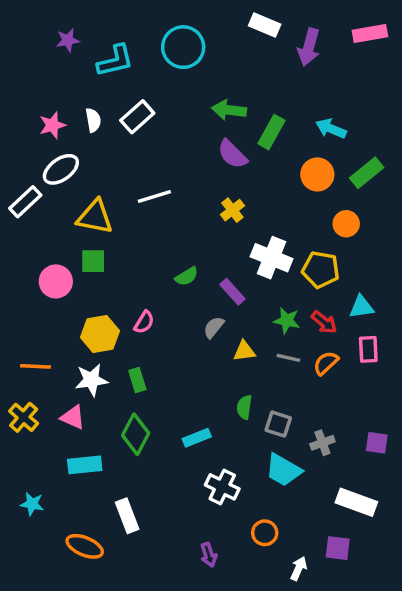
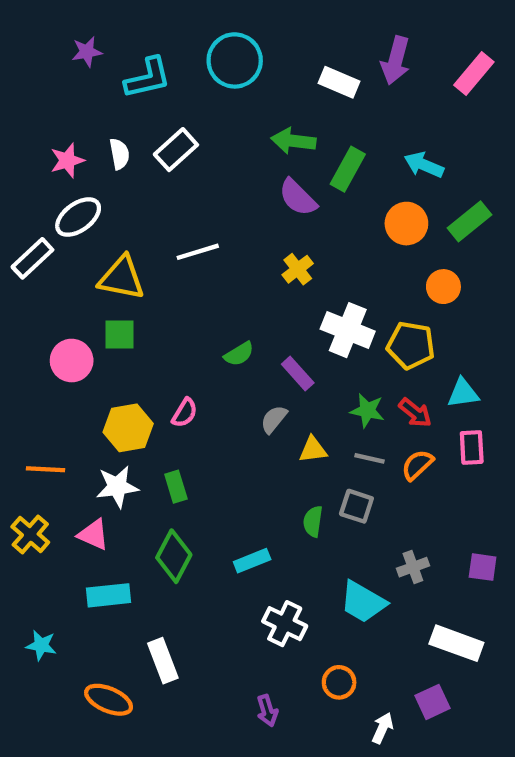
white rectangle: (265, 25) -> (339, 82), moved
pink rectangle: (370, 34) -> (474, 73), moved, turned -40
gray square: (278, 424) -> (356, 506), moved
purple square: (338, 548) -> (433, 702), turned -32

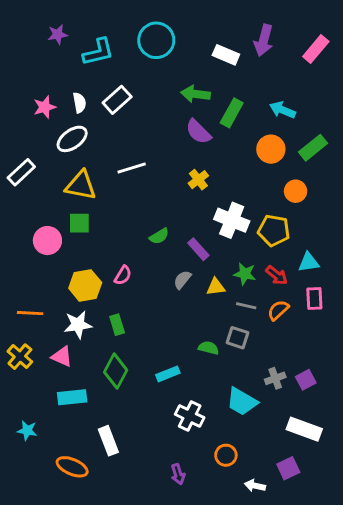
white ellipse: (78, 217) -> (72, 139), moved
yellow triangle: (313, 450) -> (216, 287), moved
green semicircle: (313, 521) -> (208, 348), turned 96
purple square: (483, 567) -> (306, 380), moved, turned -36
white arrow: (383, 728) -> (255, 486), turned -102

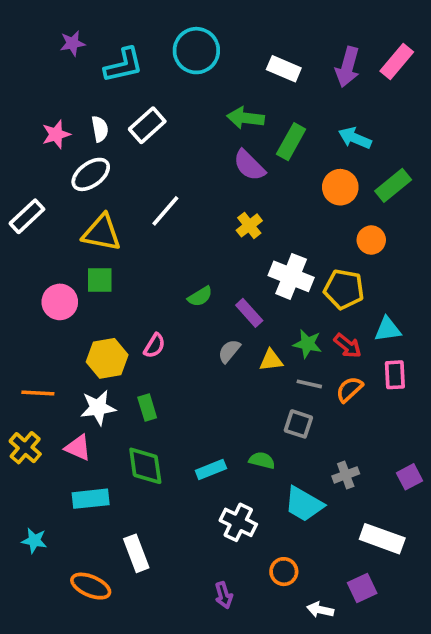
purple arrow: (264, 40) -> (348, 67), moved
white line: (132, 168) -> (165, 211), turned -32
green semicircle: (208, 348) -> (262, 460), moved
green diamond: (116, 371) -> (145, 466), turned -36
purple square: (306, 380) -> (409, 477), moved

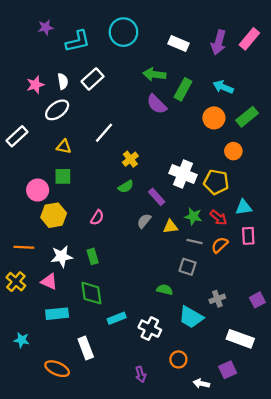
yellow cross: (249, 225) -> (130, 159), moved
yellow triangle: (102, 233) -> (64, 147), size x0.6
yellow hexagon: (107, 358) -> (54, 215), moved
cyan rectangle: (211, 470) -> (117, 318), moved

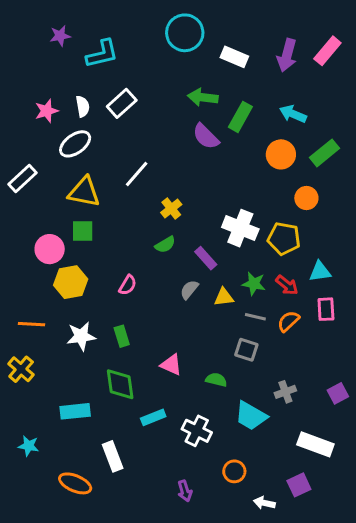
cyan circle: (123, 32) -> (185, 33), moved
yellow triangle: (64, 147) -> (84, 192), size x1.6
pink triangle: (49, 282) -> (171, 365), moved

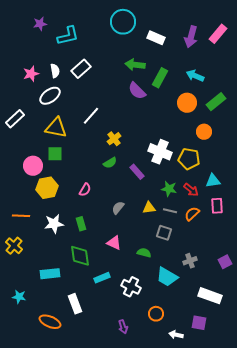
gray semicircle: (189, 290) -> (118, 208), moved
yellow triangle: (224, 297) -> (149, 208), moved
purple square: (299, 485) -> (199, 323), turned 35

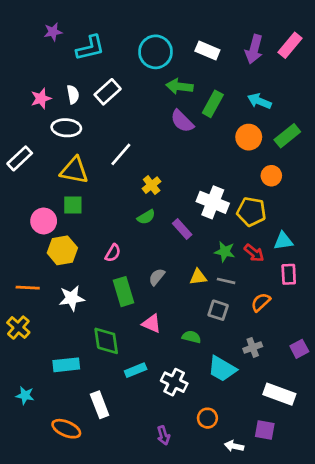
cyan circle: (123, 22) -> (156, 52), moved
white ellipse: (50, 96) -> (66, 128), turned 40
orange semicircle: (192, 214) -> (261, 302), moved
green rectangle: (81, 224) -> (124, 292), moved, size x1.5

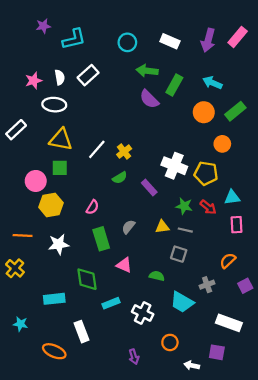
cyan circle: (156, 52) -> (127, 42), size x0.7
white line: (121, 154) -> (97, 149), moved
orange semicircle: (261, 302) -> (228, 261), moved

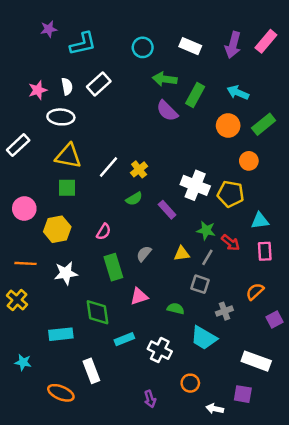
pink circle: (36, 181) -> (24, 209), moved
red arrow: (208, 207) -> (231, 243), moved
gray line: (185, 230) -> (207, 257), turned -72
pink triangle: (124, 265) -> (139, 296), turned -42
gray cross: (207, 285) -> (224, 311), moved

